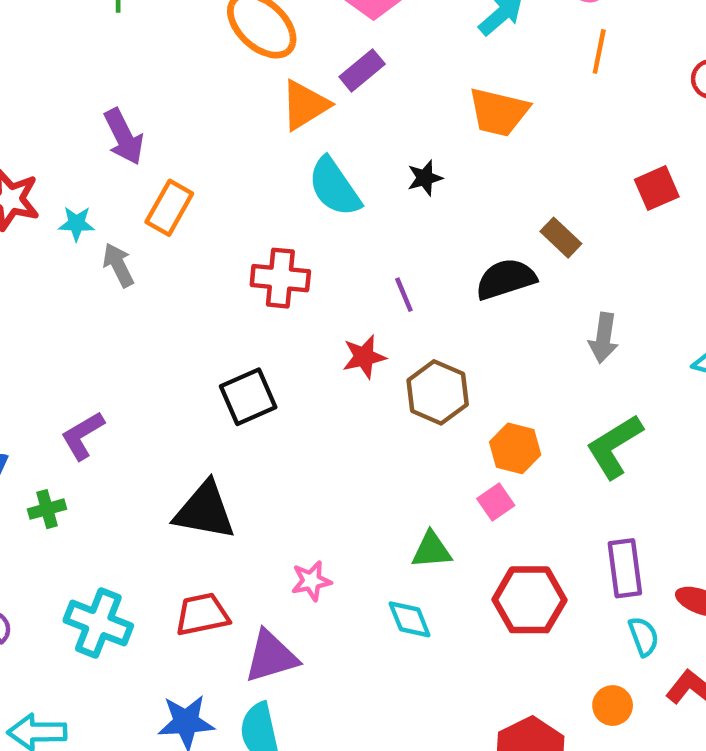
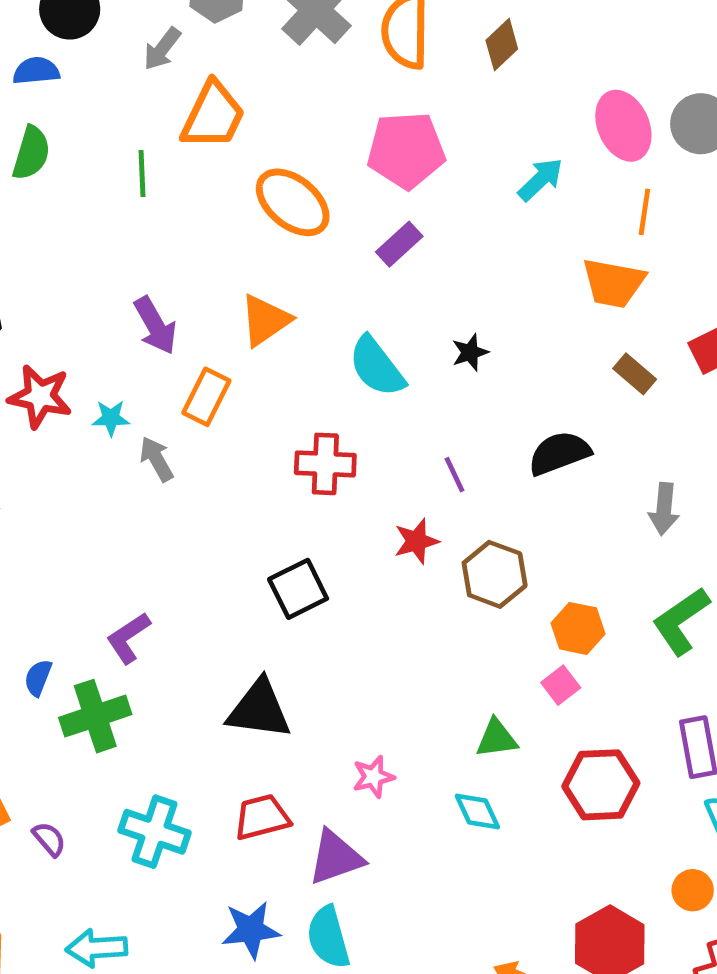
orange triangle: (305, 105) -> (265, 320), moved
orange trapezoid: (499, 112) -> (613, 283), moved
brown rectangle: (561, 238) -> (635, 374), moved
green cross: (47, 509) -> (95, 716), size x1.8

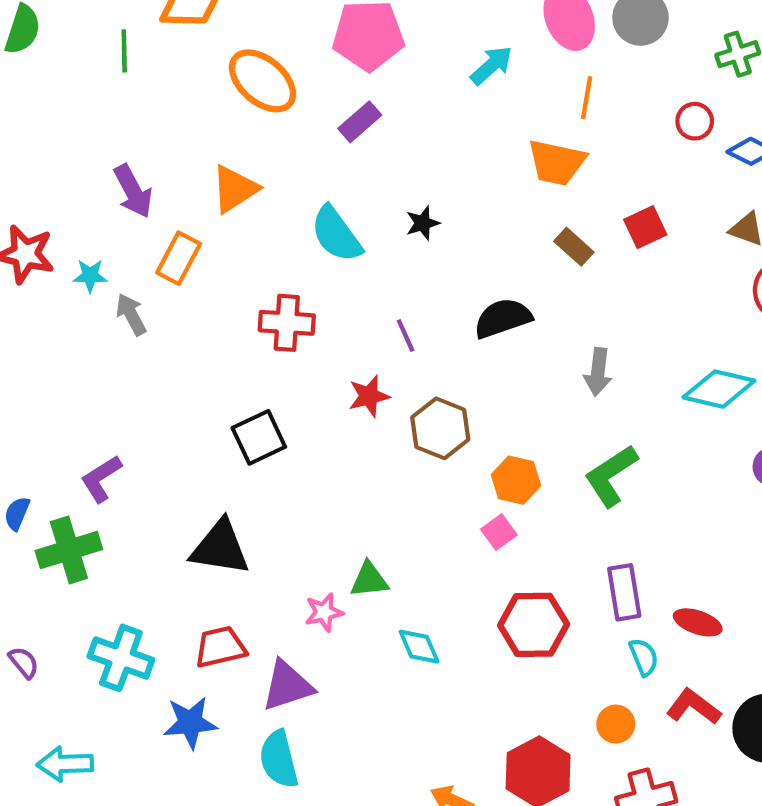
green triangle: (497, 738) -> (369, 580), moved
blue star: (251, 930) -> (190, 723), moved

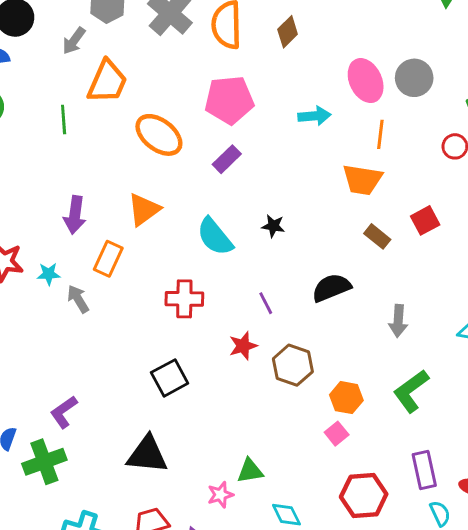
cyan arrow: (491, 65) -> (314, 116), turned 40
purple arrow: (133, 191) -> (75, 215), turned 39
black star: (423, 223) -> (273, 226), turned 30

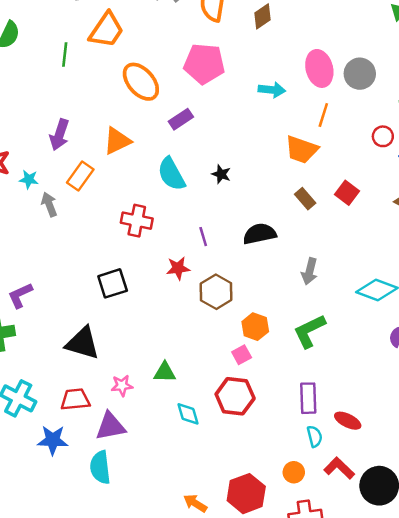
purple rectangle: (227, 159) -> (181, 119), moved
red square: (425, 220) -> (347, 193), turned -35
pink star: (220, 495) -> (122, 386), moved
red hexagon: (364, 496) -> (235, 396), moved

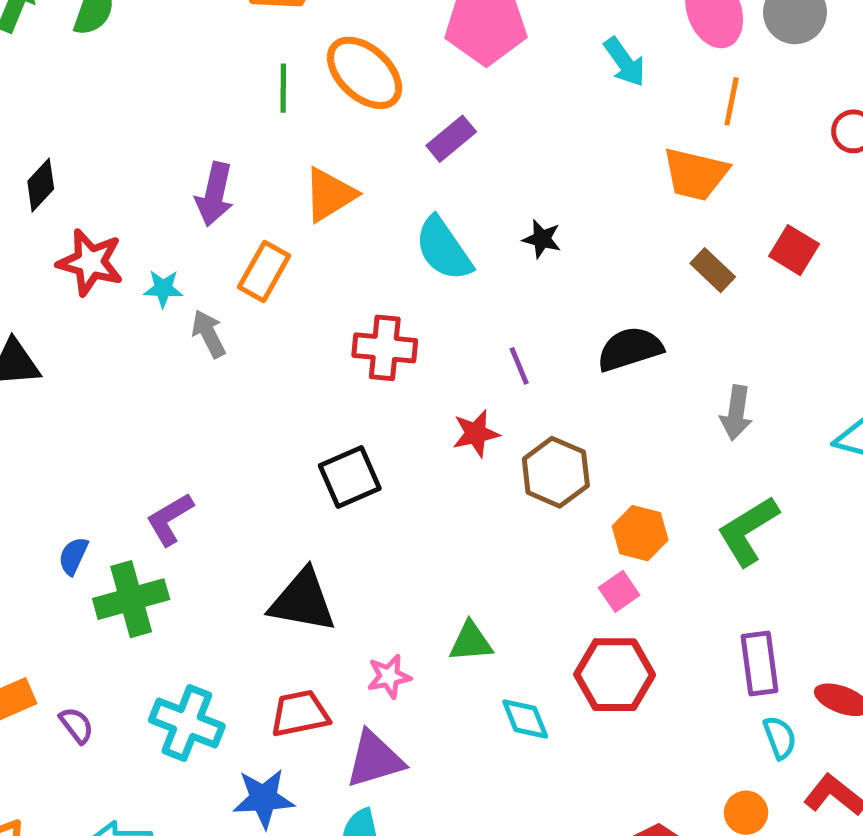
green line: (65, 55) -> (283, 88), moved
cyan arrow: (272, 90) -> (625, 62), turned 55

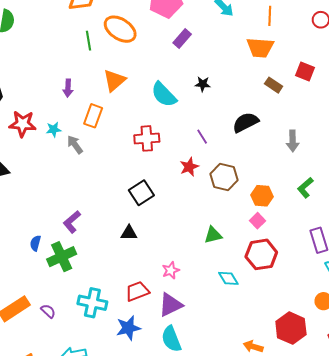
purple rectangle: (451, 139) -> (182, 38), moved
purple arrow: (214, 194) -> (68, 88), size x0.7
green L-shape: (748, 531) -> (305, 188), size x0.7
black triangle: (303, 601) -> (129, 233), moved, size x0.6
green triangle: (471, 642) -> (213, 235), moved

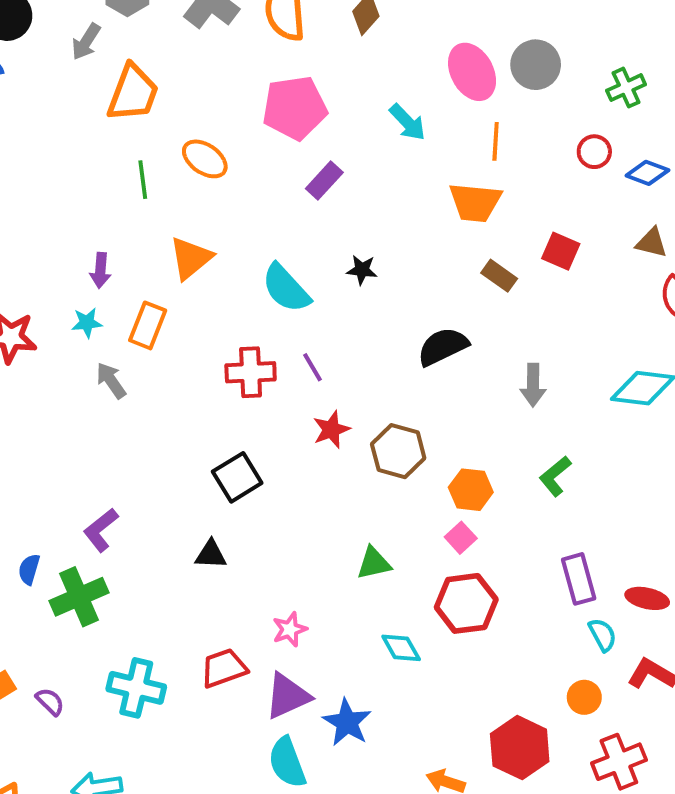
orange ellipse: (120, 29) -> (205, 159), size x0.7
cyan star: (54, 129) -> (87, 323), moved
purple line: (202, 137) -> (312, 367), moved
blue star: (128, 328) -> (347, 722), moved, turned -30

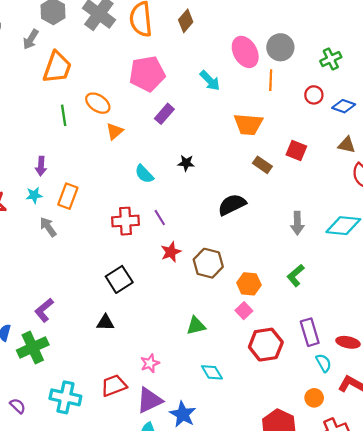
orange line: (496, 141) -> (271, 80), moved
orange triangle: (191, 258) -> (115, 131), moved, size x0.7
cyan semicircle: (286, 288) -> (144, 174), size x0.7
gray arrow: (533, 385) -> (297, 223), moved
red hexagon: (466, 603) -> (266, 345), moved

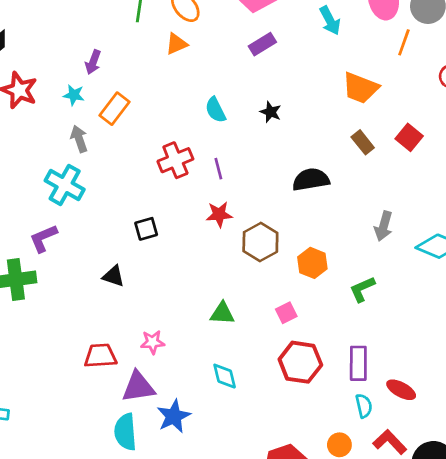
orange triangle: (115, 131) -> (176, 44), moved
red cross: (125, 221) -> (175, 160), turned -36
black square: (119, 279) -> (146, 229), size x0.7
orange hexagon: (249, 284) -> (312, 263), moved
cyan cross: (65, 397) -> (65, 185), moved

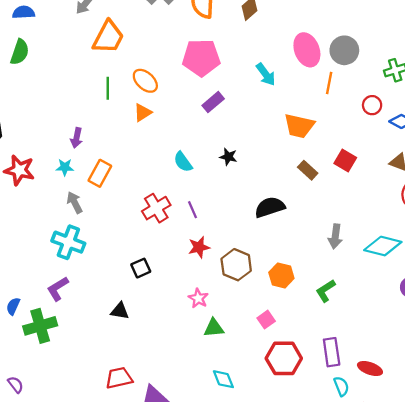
pink star: (153, 342) -> (198, 298), moved, turned -30

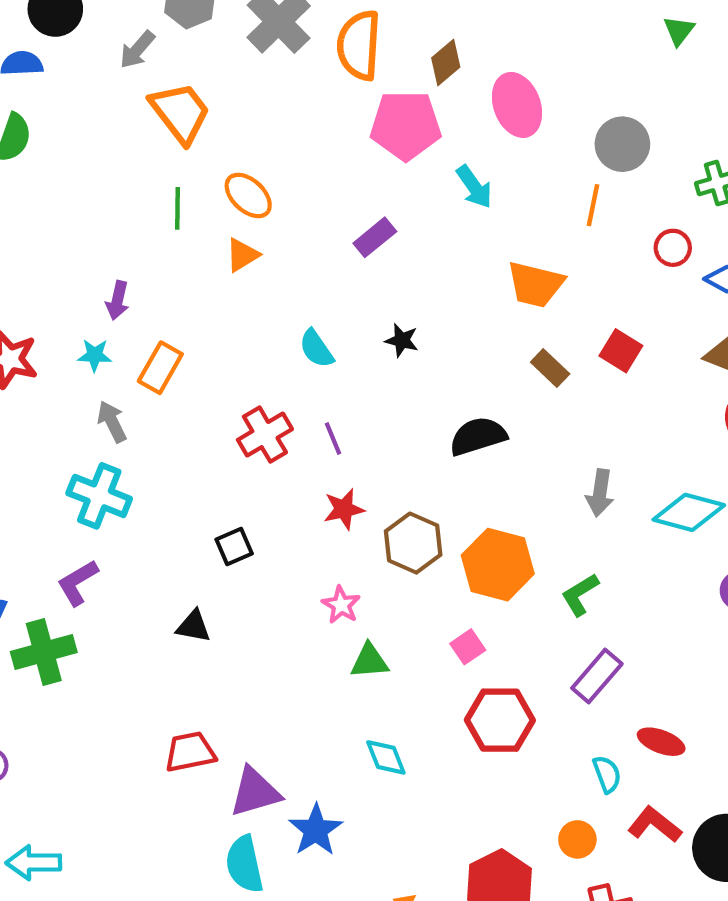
orange trapezoid: (108, 37) -> (180, 113), turned -66
pink ellipse: (307, 50) -> (517, 105), moved
pink pentagon: (201, 58) -> (406, 125), moved
orange hexagon: (281, 275) -> (498, 565), size x1.5
purple rectangle: (332, 352) -> (597, 676), moved, turned 48

